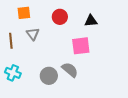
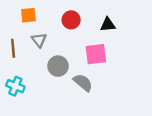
gray circle: (49, 76) -> (58, 66), moved

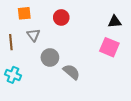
black triangle: (108, 25) -> (115, 22), moved
pink square: (96, 54) -> (109, 47), moved, turned 30

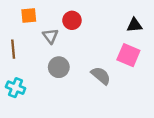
gray triangle: (34, 35) -> (50, 36), moved
gray semicircle: (71, 72) -> (101, 76), moved

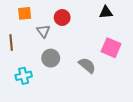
black triangle: (134, 25) -> (106, 12), moved
cyan cross: (16, 88) -> (24, 76), moved, turned -35

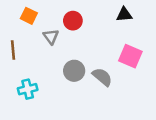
orange square: (25, 13) -> (29, 16), turned 32
gray circle: (51, 58) -> (74, 71), moved

